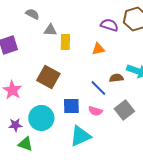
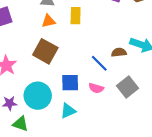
yellow rectangle: (65, 42) -> (76, 16), moved
orange triangle: (98, 49) -> (49, 21), moved
cyan triangle: (80, 136) -> (68, 111), moved, size x0.7

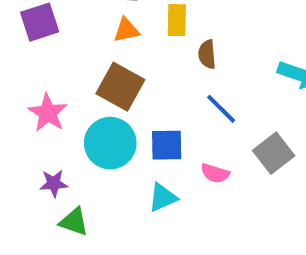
brown semicircle: (119, 52) -> (207, 54), moved, turned -88
pink semicircle: (96, 88) -> (215, 173), moved
cyan circle: (38, 96) -> (110, 143), moved

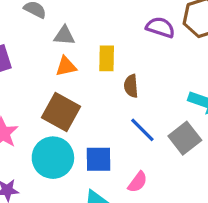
gray square: (274, 153) -> (185, 138), moved
pink semicircle: (215, 173) -> (138, 182), turned -70

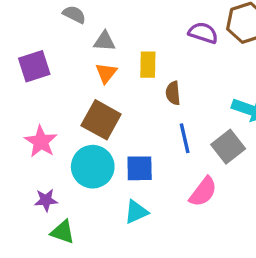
orange triangle: (66, 66) -> (106, 73), turned -40
blue line: (142, 130) -> (185, 138), turned 32
pink semicircle: (138, 182) -> (203, 192), moved, size x1.4

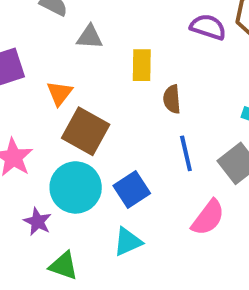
orange triangle: (106, 73) -> (60, 93), moved
blue square: (140, 168) -> (132, 189), turned -32
purple star: (46, 200) -> (37, 222), moved, turned 30
green triangle: (63, 232) -> (64, 266), moved

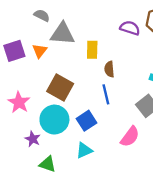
gray triangle: (90, 37) -> (62, 34), size x1.6
orange triangle: (60, 93) -> (40, 51), moved
blue line: (186, 153) -> (106, 94), moved

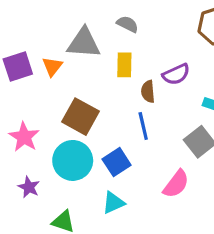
gray semicircle: (42, 15) -> (128, 24), moved
purple semicircle: (130, 28) -> (176, 74), moved, turned 138
purple star: (33, 139) -> (29, 187), moved

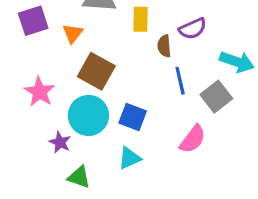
orange triangle: (52, 66) -> (73, 33), moved
blue line: (143, 126) -> (180, 81), moved
blue square: (117, 162) -> (133, 117), turned -36
purple star: (29, 187) -> (60, 142), moved

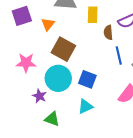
pink star: (39, 92) -> (26, 63), turned -30

